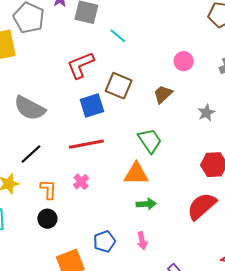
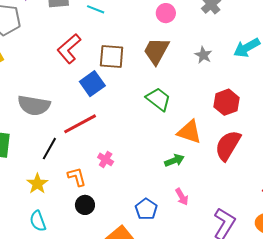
brown trapezoid: (163, 94) -> (156, 51), size x1.4
red line: (86, 144) -> (80, 124), moved
orange triangle: (136, 174) -> (189, 132), moved, turned 36

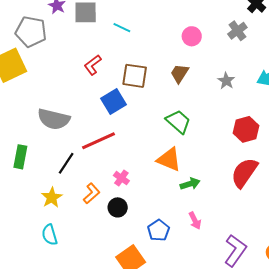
red L-shape: (69, 49) -> (93, 65), size x0.7
brown trapezoid: (156, 51) -> (180, 73), size x0.7
orange triangle: (189, 132) -> (169, 159), moved
orange L-shape: (77, 177) -> (91, 193), turned 60
black circle: (85, 205) -> (118, 207), moved

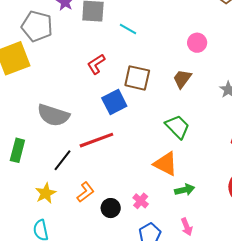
pink cross: (121, 178) -> (141, 201), moved

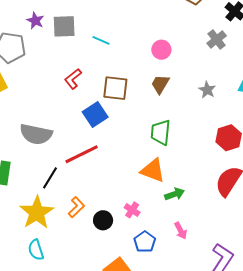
pink circle: (197, 43) -> (161, 50), moved
green trapezoid: (177, 127) -> (161, 132), turned -124
yellow star: (46, 193) -> (37, 213), size x1.6

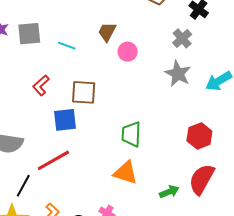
brown trapezoid: (160, 84) -> (107, 32), moved
gray star: (207, 90) -> (178, 74), moved, size x1.5
blue square: (95, 114) -> (65, 120), turned 30
green arrow: (175, 194) -> (169, 192), moved

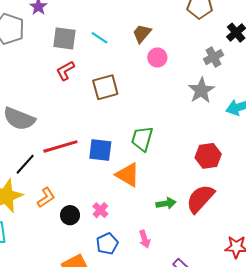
gray square: (29, 34) -> (64, 38), moved
brown square: (84, 92) -> (105, 87), turned -32
blue square: (65, 120) -> (100, 150), moved

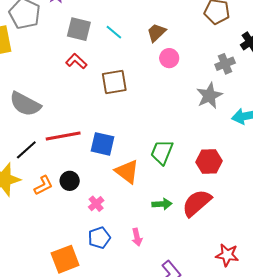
red L-shape: (65, 71) -> (76, 61), turned 65
green trapezoid: (142, 139) -> (162, 152), moved
black circle: (70, 215) -> (70, 181), moved

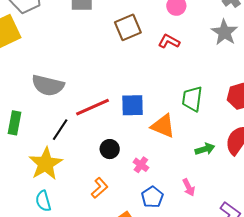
red L-shape: (76, 61) -> (169, 41), moved
brown square: (114, 82) -> (128, 27), moved
orange L-shape: (43, 185) -> (99, 188), moved

